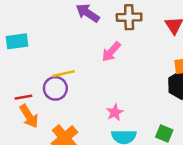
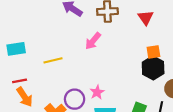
cyan rectangle: (17, 41) -> (16, 49), moved
purple circle: (55, 88) -> (75, 99), moved

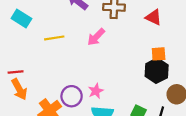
red triangle: (146, 18) -> (154, 17), turned -35
cyan rectangle: (16, 49) -> (21, 19), moved, turned 36
yellow line: (53, 60) -> (54, 38), moved

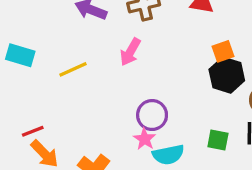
pink star: (96, 91) -> (145, 139), moved
purple circle: (72, 96) -> (152, 115), moved

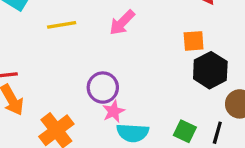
orange square: (223, 51) -> (194, 41), moved
purple circle: (152, 115) -> (103, 88), moved

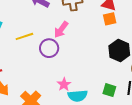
orange square: (194, 41) -> (110, 19), moved
purple circle: (103, 88) -> (49, 48), moved

